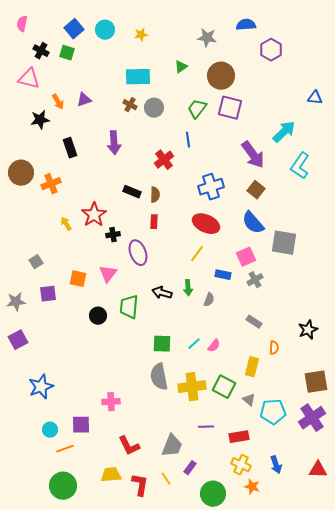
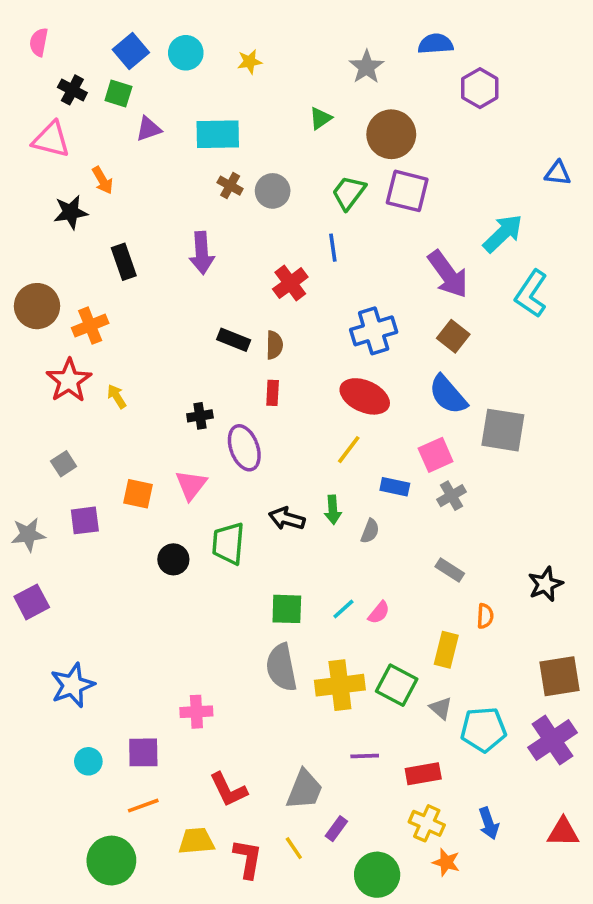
gray star: (207, 38) -> (366, 67), turned 30
cyan rectangle: (138, 77) -> (218, 134), moved
purple triangle: (84, 100) -> (149, 129), moved
red star: (94, 215) -> (69, 380), moved
orange line: (65, 449) -> (143, 806), moved

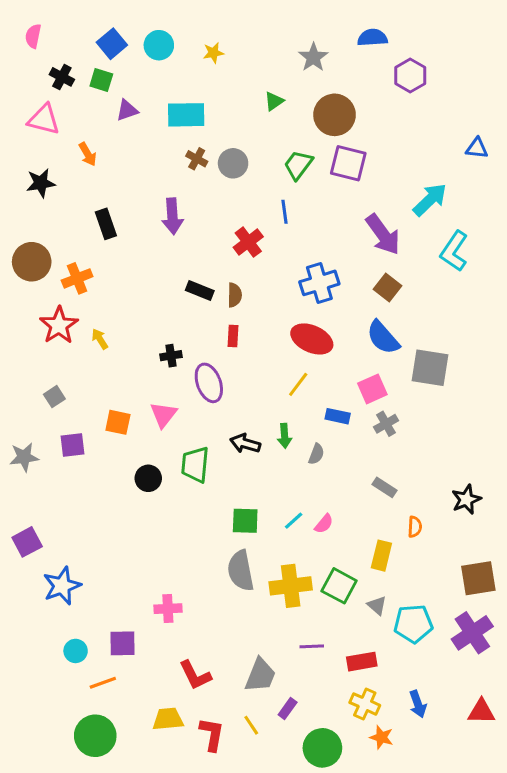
black star: (71, 212) -> (41, 183), moved
purple square: (32, 602) -> (27, 542), moved
orange line: (143, 806) -> (103, 683), moved

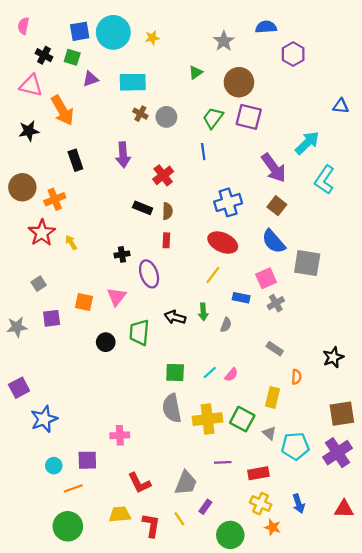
blue square: (112, 44) -> (80, 31), turned 30
cyan circle: (159, 45) -> (113, 32), size x1.6
orange arrow: (88, 154) -> (62, 110), size x1.8
red cross: (248, 242) -> (163, 175), moved

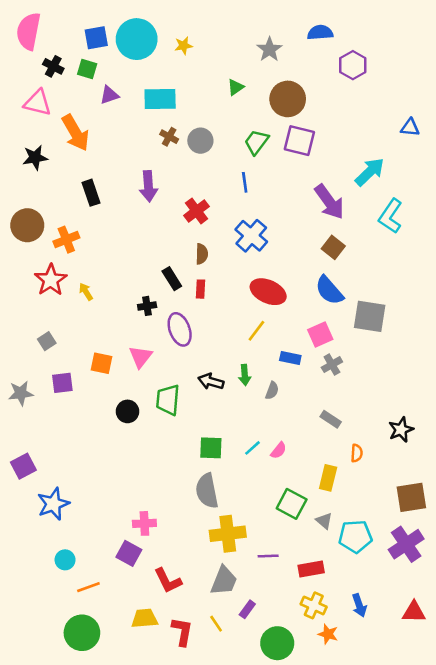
pink semicircle: (23, 26) -> (29, 31), size x1.8
blue cross: (228, 202) -> (251, 236), moved, turned -32
black rectangle: (143, 208) -> (172, 279), moved, turned 36
yellow cross: (208, 419) -> (228, 534), moved
purple square: (87, 460) -> (129, 553), moved, turned 30

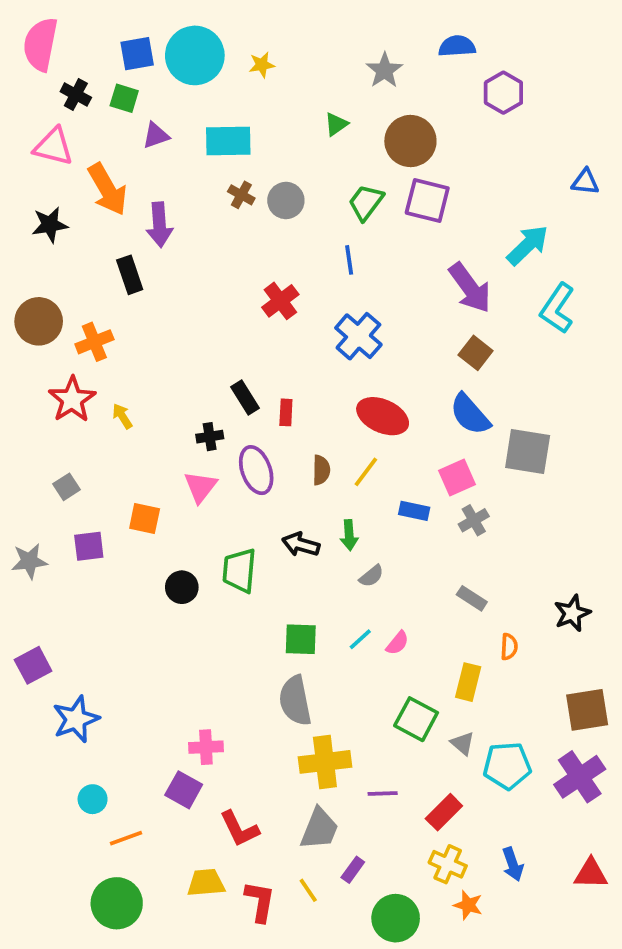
purple arrow: (148, 186) -> (159, 225), moved
brown semicircle: (202, 254) -> (321, 470), moved
pink triangle: (141, 357) -> (200, 487), moved
gray semicircle: (272, 391) -> (371, 576), moved, turned 30
red rectangle: (311, 569) -> (444, 812), turned -35

